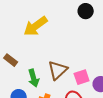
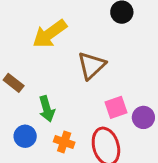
brown triangle: (58, 70) -> (91, 66), moved

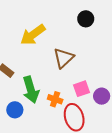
green arrow: (47, 109) -> (31, 90), size x1.4
orange cross: (64, 142) -> (55, 99), moved

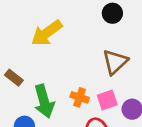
brown triangle: (64, 58) -> (115, 62), moved
orange cross: (55, 99) -> (80, 97), moved

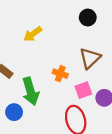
yellow arrow: (47, 33) -> (33, 34), size x0.7
orange cross: (80, 97) -> (60, 74), moved

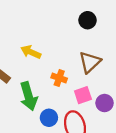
yellow arrow: (33, 34) -> (31, 52), moved, turned 60
blue circle: (14, 112) -> (49, 118), moved

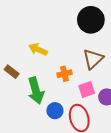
black circle: (88, 20) -> (91, 20), size x1.6
orange cross: (59, 78) -> (64, 74), turned -32

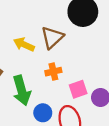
brown triangle: (93, 59) -> (52, 37), moved

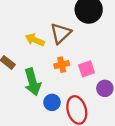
pink square: (78, 89) -> (87, 69), moved

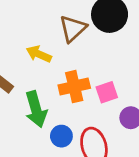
brown triangle: (61, 33) -> (73, 29), moved
orange cross: (62, 65) -> (74, 87), size x1.5

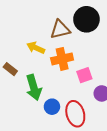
brown triangle: (73, 29) -> (60, 29), turned 30
orange cross: (74, 87) -> (62, 59), moved

